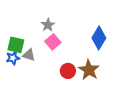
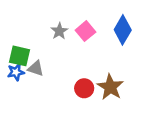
blue diamond: (99, 38) -> (123, 30), moved
pink square: (53, 42) -> (85, 31), moved

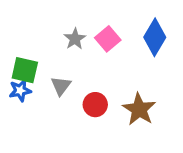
gray triangle: (36, 68) -> (61, 86), moved, turned 49
red circle: (84, 88) -> (95, 105), moved

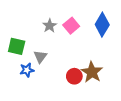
blue star: (20, 90) -> (27, 70), moved
red circle: (95, 105) -> (74, 76), moved

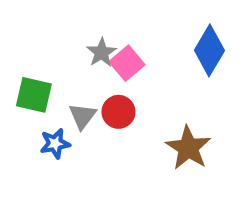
pink square: (71, 26) -> (127, 63), moved
red circle: (74, 76) -> (118, 112), moved

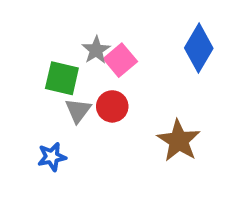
green square: (34, 95) -> (62, 78), moved
blue star: (55, 144) -> (52, 157), moved

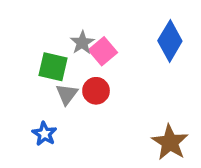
brown star: (179, 141) -> (170, 142), moved
blue star: (52, 157) -> (44, 134), turned -30

